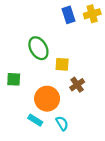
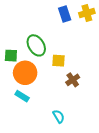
green square: (14, 79) -> (11, 56), moved
orange circle: (47, 99) -> (25, 73), moved
cyan rectangle: (35, 120) -> (22, 96), moved

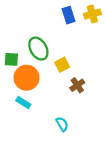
yellow square: (59, 61) -> (62, 65), turned -32

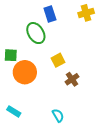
blue rectangle: (69, 15) -> (50, 14), moved
green ellipse: (38, 49) -> (36, 33), moved
cyan rectangle: (23, 103) -> (14, 111), moved

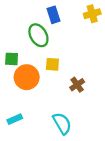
yellow square: (58, 60) -> (52, 64), moved, turned 32
cyan rectangle: (14, 111) -> (15, 119), turned -56
cyan semicircle: (58, 115) -> (62, 123), size x1.5

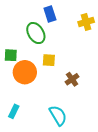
yellow cross: (92, 14) -> (86, 22), moved
cyan rectangle: (15, 119) -> (14, 111), turned -40

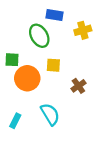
blue rectangle: (50, 14) -> (55, 15), turned -63
yellow cross: (86, 22) -> (83, 30), moved
cyan semicircle: (58, 115) -> (50, 114), moved

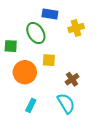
green square: (12, 60) -> (11, 46), moved
cyan semicircle: (50, 114) -> (66, 103), moved
cyan rectangle: (15, 121) -> (31, 105), moved

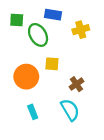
green square: (11, 46) -> (17, 20), moved
cyan rectangle: (31, 105) -> (33, 112), turned -48

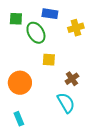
orange circle: (26, 77) -> (20, 83), moved
cyan rectangle: (33, 112) -> (19, 119), moved

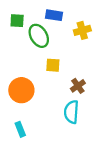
cyan semicircle: (66, 103) -> (71, 112), turned -145

